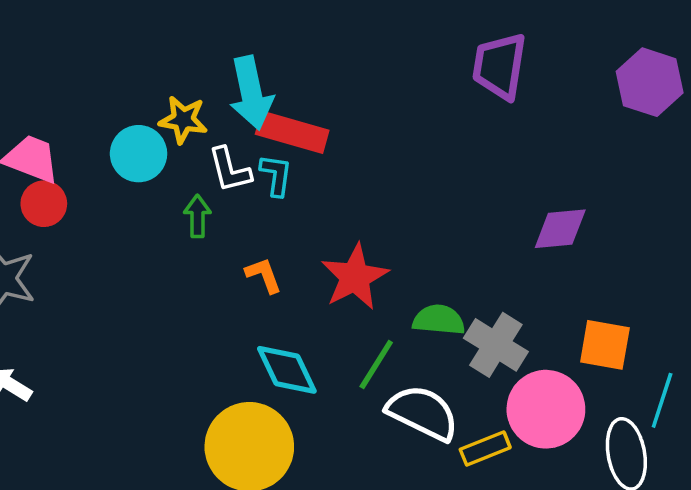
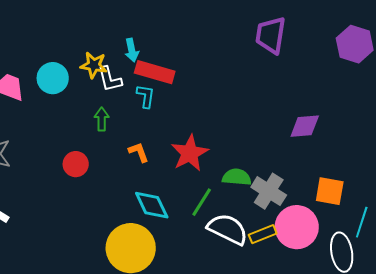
cyan arrow: (251, 93) -> (132, 50), size x0.6
cyan circle: (139, 154) -> (53, 78), moved
white L-shape: (230, 170) -> (110, 79), moved
red circle: (44, 204) -> (76, 164), moved
yellow rectangle: (485, 449) -> (263, 234), moved

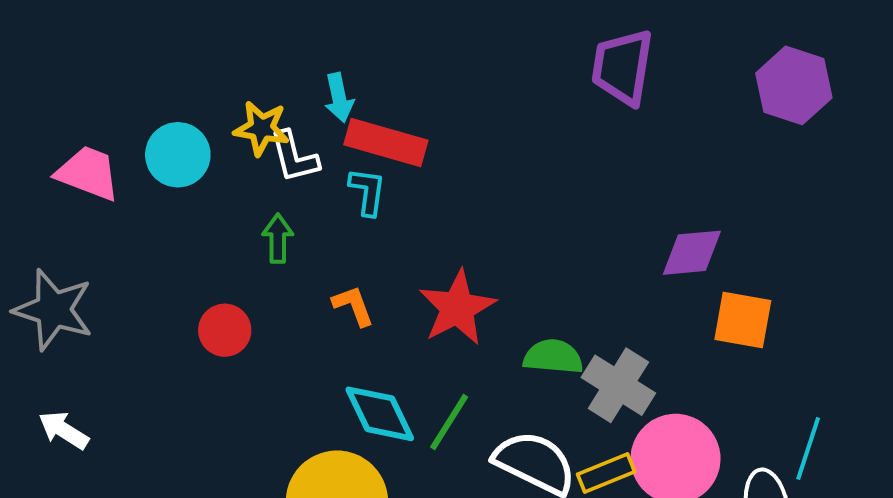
orange square: (330, 191) -> (743, 320), moved
green line: (202, 202) -> (449, 422), moved

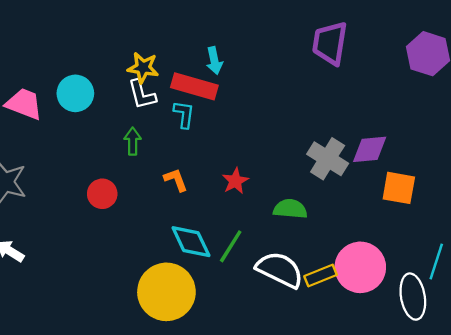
cyan arrow: (339, 98) -> (214, 61), moved
yellow star: (261, 128) -> (143, 68), moved
red star: (457, 308) -> (235, 181), size x0.6
gray cross: (618, 385) -> (328, 159), moved

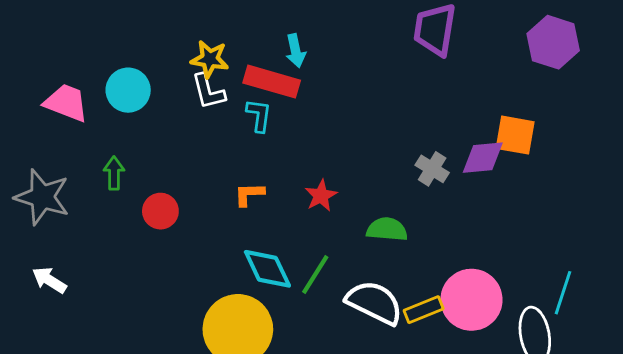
green arrow: (133, 141) -> (114, 173), moved
gray cross: (328, 159) -> (432, 169), size x0.7
orange L-shape: (176, 180) -> (249, 194), turned -72
orange square: (399, 188) -> (515, 135), moved

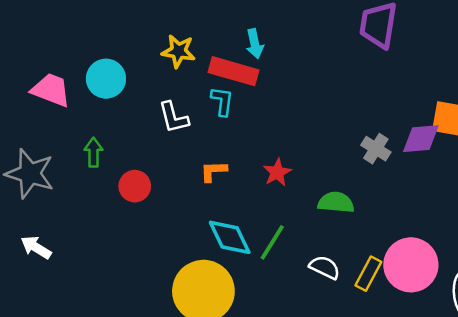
white L-shape: (208, 91) -> (173, 117), moved
white semicircle: (374, 303) -> (325, 267), size x0.6
yellow rectangle: (424, 310) -> (368, 274), turned -40

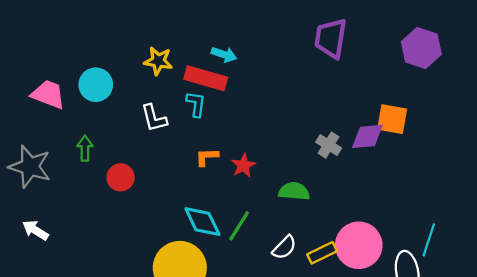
cyan arrow: (255, 44) -> (224, 54), turned -60
orange L-shape: (213, 171) -> (207, 157), moved
white semicircle: (325, 267) -> (284, 247), turned 108
yellow rectangle: (368, 274) -> (322, 253), turned 36

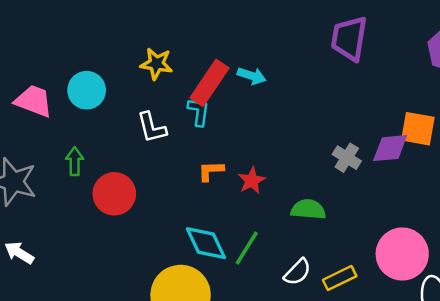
cyan arrow: (224, 54) -> (252, 76), moved
red rectangle: (206, 78) -> (209, 83), turned -72
red circle: (121, 177) -> (114, 194), size x1.4
pink circle: (359, 245) -> (402, 254), moved

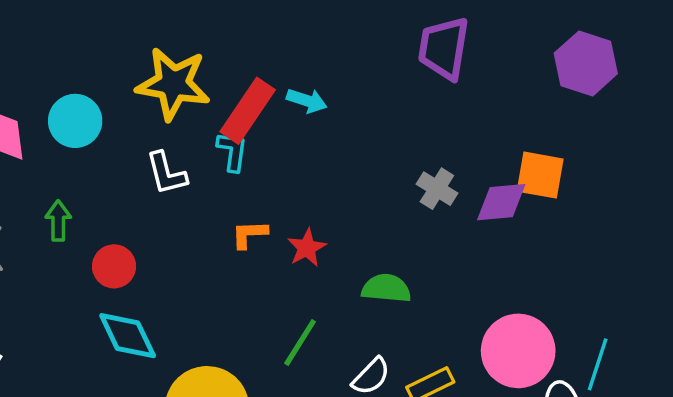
yellow star: (156, 64) -> (173, 84), size x1.6
gray cross: (347, 158) -> (437, 189), moved
red circle: (114, 194) -> (114, 266), size x0.7
cyan diamond: (206, 243) -> (128, 336), moved

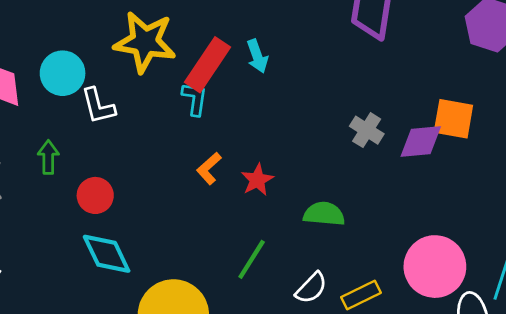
cyan arrow: (307, 101) -> (257, 56), turned 52
white L-shape: (166, 173) -> (98, 106), moved
orange L-shape: (249, 234) -> (209, 168), turned -40

